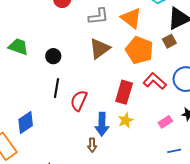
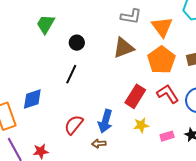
green trapezoid: (18, 47) -> (46, 24), turned -95
red semicircle: (79, 101) -> (74, 125), moved
yellow star: (126, 120) -> (141, 125), moved
brown arrow: (92, 145) -> (99, 144), moved, turned 72

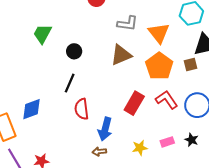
red semicircle: (74, 125) -> (82, 109), moved, turned -45
yellow star: (141, 125) -> (140, 148), moved

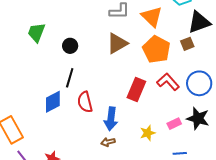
blue diamond: (31, 109) -> (53, 102), moved
black star: (192, 140) -> (198, 118), size x1.6

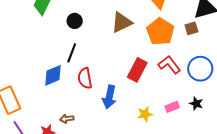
black star: (198, 118) -> (196, 104), size x0.6
brown arrow: (108, 142) -> (67, 119), moved

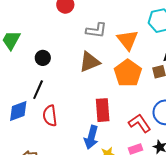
red L-shape: (169, 65) -> (140, 123), moved
red rectangle: (137, 70) -> (103, 110), turned -35
blue arrow: (109, 97) -> (91, 137), moved

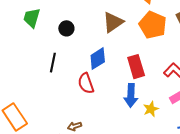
black line: (38, 90) -> (53, 63), moved
blue diamond: (18, 111) -> (98, 59), moved

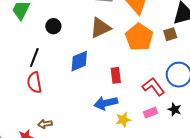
red rectangle: (136, 67) -> (116, 75), size x0.7
red semicircle: (86, 83) -> (34, 83), moved
blue arrow: (131, 95) -> (106, 103), turned 65

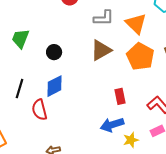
black line: (34, 58) -> (20, 89), moved
blue diamond: (79, 61) -> (54, 86), moved

